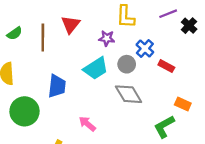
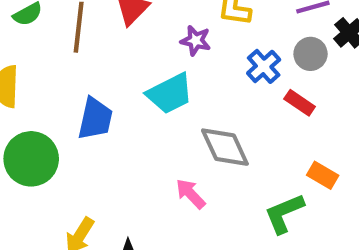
gray circle: (127, 64) -> (311, 54), moved
pink arrow: (87, 124) -> (191, 194), moved

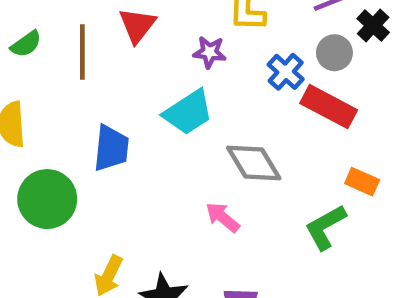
red rectangle: (300, 103) -> (329, 107), size x1.6

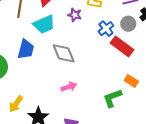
cyan trapezoid: (188, 112) -> (44, 24), moved
gray diamond: (254, 163) -> (64, 53), moved
pink arrow: (223, 217) -> (69, 87), turned 112

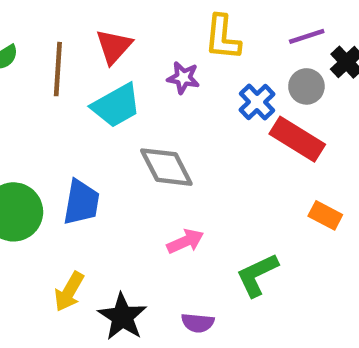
blue trapezoid: (26, 49) -> (81, 202), moved
green L-shape: (112, 98) -> (257, 275), moved

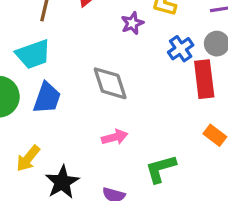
purple star: (183, 78) -> (132, 23), turned 30
cyan trapezoid: (116, 105) -> (33, 54), moved
red rectangle: (297, 139) -> (204, 79), turned 42

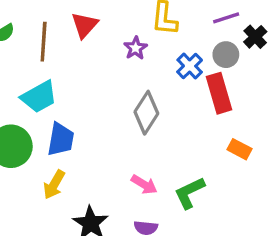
gray diamond: (110, 83) -> (146, 113), moved, turned 60
pink arrow: (115, 137) -> (144, 184), moved, turned 55
yellow arrow: (28, 158) -> (54, 185), moved

